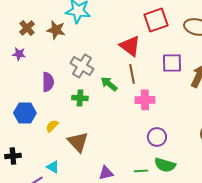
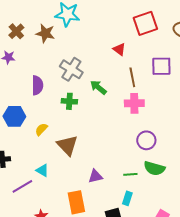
red triangle: (130, 46) -> (119, 49), size x0.6
brown line: (132, 74) -> (132, 77), moved

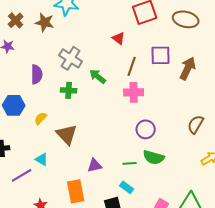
brown line: (132, 77) -> (132, 66), turned 30
cyan rectangle: (127, 198) -> (127, 187), turned -72

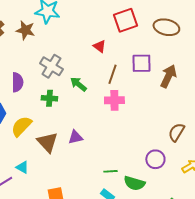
yellow semicircle: (41, 118) -> (21, 126), size x1.6
purple circle: (146, 129) -> (155, 159), moved
green semicircle: (154, 157) -> (134, 183), moved
purple triangle: (95, 165) -> (75, 137), moved

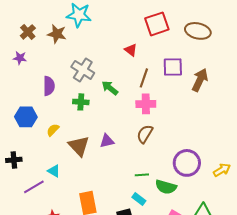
yellow semicircle: (21, 126) -> (53, 130), size x0.6
brown semicircle: (176, 132) -> (145, 134), moved
purple circle: (155, 159) -> (187, 163), size x1.4

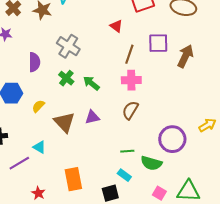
green arrow: (110, 88) -> (91, 83), moved
green cross: (81, 102) -> (66, 78), turned 35
yellow arrow: (222, 170) -> (207, 125), moved

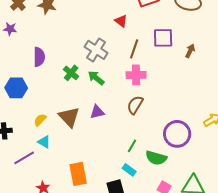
gray cross: (68, 46) -> (96, 50), moved
brown arrow: (185, 56) -> (190, 51), size x0.6
yellow semicircle: (38, 106) -> (40, 120), moved
green line: (127, 151) -> (132, 146), turned -56

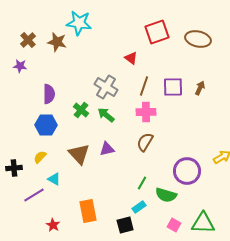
purple square: (163, 38) -> (173, 87), moved
blue hexagon: (16, 88) -> (46, 125), moved
yellow semicircle: (40, 120) -> (40, 157), moved
cyan rectangle: (129, 170) -> (139, 207), turned -72

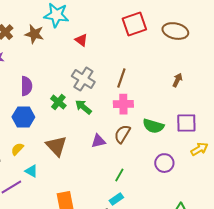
red triangle: (131, 58) -> (81, 40), moved
purple square: (173, 87) -> (186, 123), moved
purple triangle: (107, 149) -> (98, 141), moved
purple circle: (187, 171) -> (164, 163), size x0.7
green semicircle: (166, 195) -> (153, 126), moved

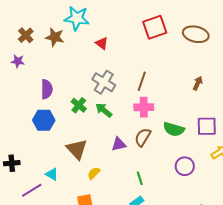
yellow semicircle: (17, 149) -> (94, 173), moved
green line: (119, 175) -> (140, 178), turned -48

